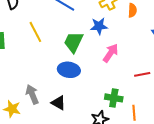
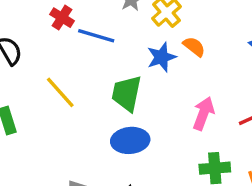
orange semicircle: (132, 10) -> (194, 47), moved, turned -40
pink arrow: (111, 53) -> (203, 113), moved

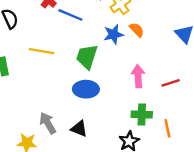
yellow line: (60, 92) -> (42, 51), turned -45
pink arrow: (203, 113) -> (138, 76), turned -30

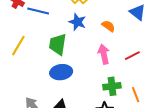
orange semicircle: (137, 30) -> (108, 26), moved
blue star: (113, 34) -> (77, 22), turned -30
yellow line: (42, 51) -> (18, 46), turned -60

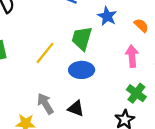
yellow line: (18, 46) -> (45, 53), moved
green cross: (112, 86) -> (136, 93), turned 36

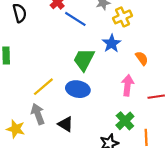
yellow line: (45, 53) -> (43, 87), moved

